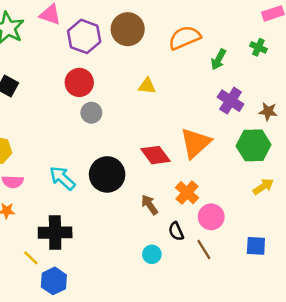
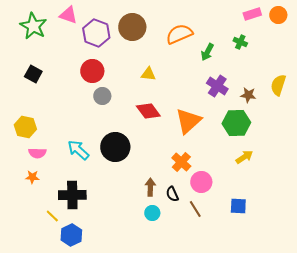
red diamond: (156, 155) -> (148, 111), moved
brown arrow: (149, 205) -> (150, 187), moved, turned 36

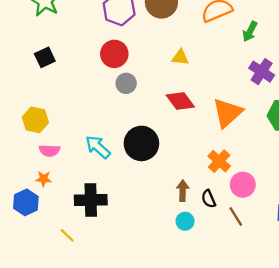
black square: (33, 74) -> (45, 57), turned 36
yellow line: (52, 216) -> (67, 235), moved
blue hexagon: (71, 235) -> (26, 202), moved

